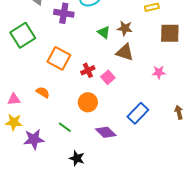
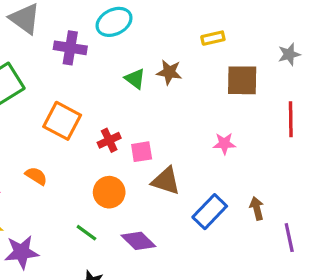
brown triangle: (125, 52) -> (166, 181), moved
pink square: (108, 77) -> (142, 152), turned 32
blue rectangle: (138, 113) -> (210, 212), moved
green line: (65, 127) -> (86, 233), moved

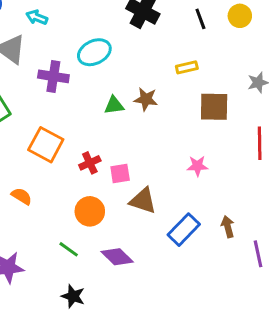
green triangle: (135, 79) -> (114, 105), turned -45

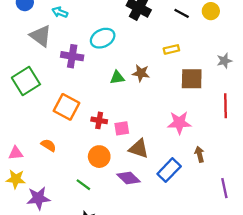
black line: (200, 19) -> (182, 13), turned -42
red cross: (90, 163) -> (99, 120), turned 35
pink star: (197, 166) -> (179, 123), size x1.5
brown arrow: (228, 227) -> (200, 154), moved
purple diamond: (117, 257) -> (129, 178), moved

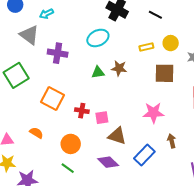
yellow circle: (211, 11) -> (171, 43), moved
cyan arrow: (60, 12) -> (46, 14), turned -48
cyan ellipse: (103, 38) -> (98, 38), moved
orange circle: (99, 157) -> (71, 144), moved

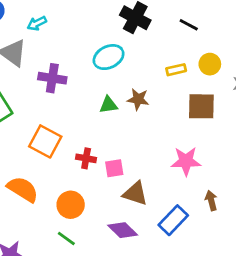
orange semicircle: (36, 133) -> (23, 189), size x1.6

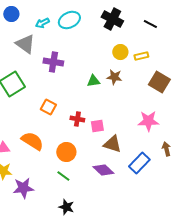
cyan ellipse: (109, 57) -> (69, 20), moved
yellow circle: (210, 64) -> (120, 52), moved
brown square: (201, 106) -> (159, 82), turned 30
orange square: (45, 141) -> (48, 107), size x0.7

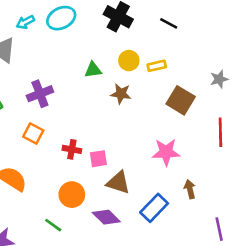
purple cross: (53, 62) -> (40, 94), moved, turned -30
green triangle: (93, 81) -> (93, 70), moved
orange circle: (66, 152) -> (72, 195), moved

